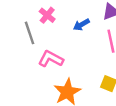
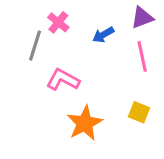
gray line: (29, 33) -> (35, 46), turned 35

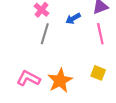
gray line: (35, 46) -> (45, 34), moved
pink L-shape: (63, 80) -> (28, 78), moved

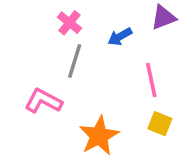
pink line: (100, 34) -> (151, 80), moved
pink L-shape: (28, 78) -> (43, 101), moved

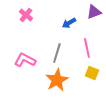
pink cross: (69, 23) -> (26, 15), moved
gray line: (75, 61) -> (57, 53), moved

